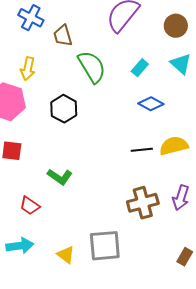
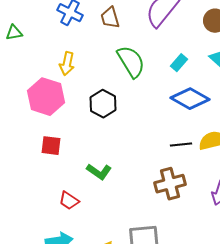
brown trapezoid: (63, 36) -> (110, 18), moved
blue diamond: (151, 104) -> (190, 99), size x1.5
brown cross: (143, 203) -> (170, 184), moved

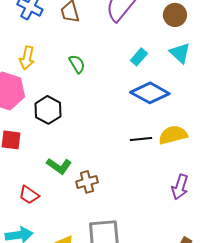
green semicircle: (131, 62) -> (77, 64), moved, size x0.6
black hexagon: (103, 104) -> (48, 110), moved
brown cross: (170, 184) -> (87, 182), moved, size x0.7

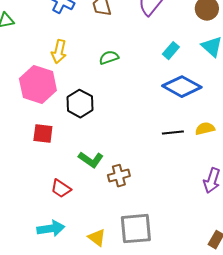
green semicircle: (77, 64) -> (109, 58), turned -78
yellow semicircle: (173, 135) -> (205, 129), size x0.7

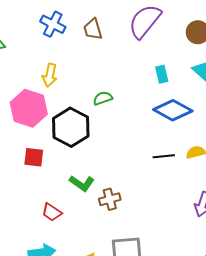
cyan rectangle: (171, 51) -> (162, 74), turned -54
green semicircle: (109, 58) -> (103, 98), moved
black hexagon: (80, 104) -> (71, 127), size x1.4

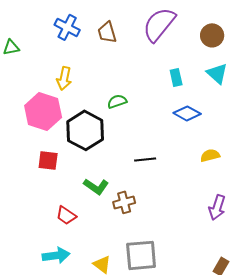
blue diamond: (173, 110) -> (187, 113), size x0.7
black line: (164, 156) -> (145, 159), moved

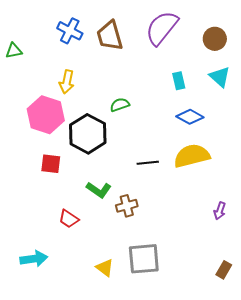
brown trapezoid: (107, 32) -> (110, 36), size x1.4
yellow semicircle: (210, 155) -> (192, 156), moved, size x1.8
purple arrow: (217, 207) -> (220, 211), size x0.7
cyan arrow: (56, 255) -> (34, 259), moved

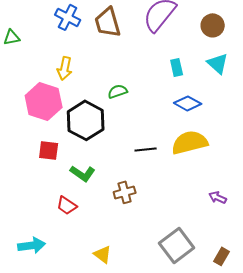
green L-shape: (99, 190) -> (83, 173), moved
purple arrow: (220, 211) -> (218, 197), turned 96
gray square: (144, 259) -> (177, 245), moved, turned -32

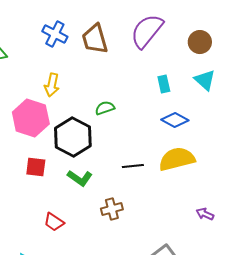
green L-shape: (83, 173) -> (80, 178), moved

